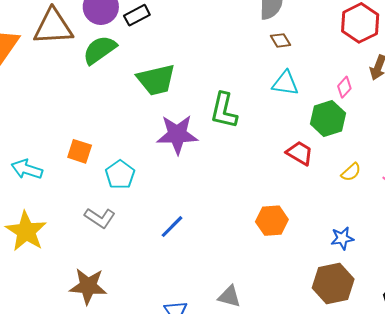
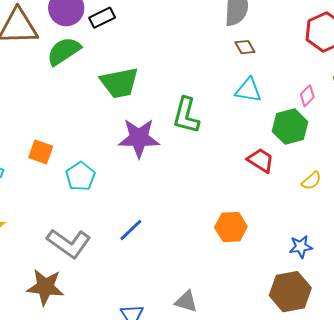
gray L-shape: (100, 218) -> (69, 243), moved, size x1.4

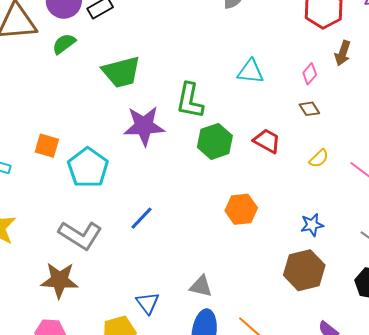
brown diamond: (245, 47) -> (309, 109), moved
green semicircle: (64, 51) -> (64, 44), size x0.7
green hexagon: (290, 127) -> (215, 141), moved
cyan pentagon: (80, 176) -> (88, 168), size x1.4

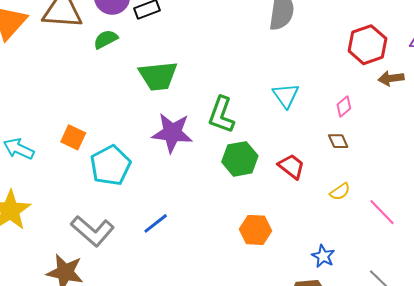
brown arrow: (343, 53) -> (391, 78), moved, turned 55
cyan triangle: (250, 72) -> (286, 95), turned 40
blue star: (312, 225) -> (323, 256), turned 30

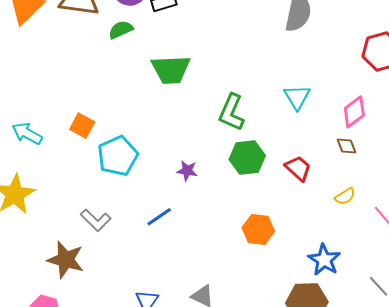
pink diamond: (344, 107) -> (354, 112), size x1.5
purple star: (172, 133) -> (187, 171), moved, size x0.5
gray L-shape: (92, 231) -> (96, 220), size x0.7
blue star: (323, 256) -> (324, 260), size x1.4

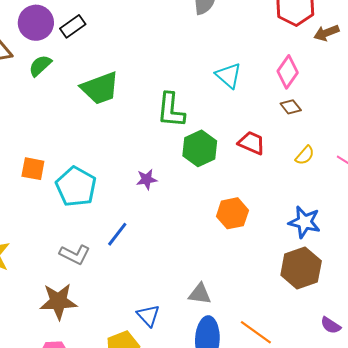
blue line: (159, 217) -> (117, 234), moved

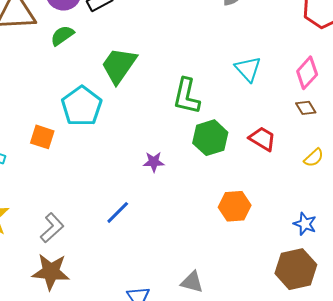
green trapezoid: (100, 88) -> (119, 65), turned 138
cyan pentagon: (76, 187) -> (82, 106), moved
blue star: (304, 222) -> (305, 224), size x0.7
gray L-shape: (75, 255) -> (52, 228), moved, turned -76

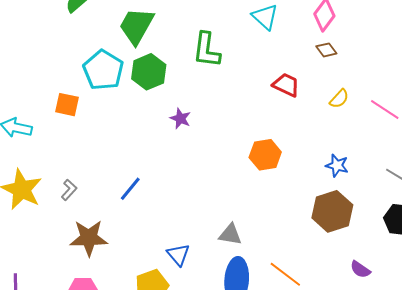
green hexagon: (210, 138) -> (149, 72), moved
purple star: (154, 162) -> (180, 118), turned 30
blue line: (118, 212) -> (130, 189), moved
gray L-shape: (52, 228) -> (69, 190), moved, size x0.7

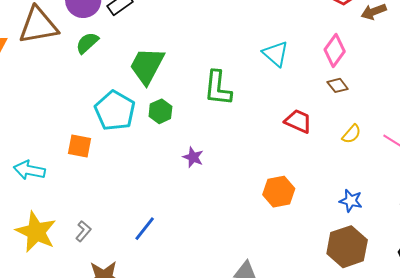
green hexagon: (149, 72) -> (160, 111), size x0.7

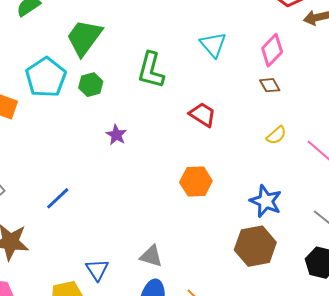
red trapezoid: (298, 121) -> (202, 115), moved
blue star: (351, 201) -> (266, 201), size x1.4

